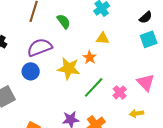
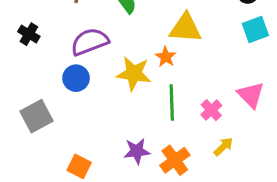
yellow triangle: (103, 38) -> (185, 28), size x1.6
green line: (94, 87) -> (172, 102), turned -45
yellow arrow: (137, 113) -> (223, 147), moved, turned 144

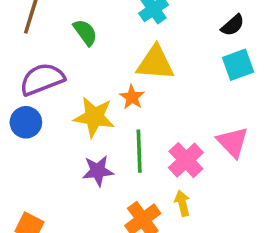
pink cross: (211, 110) -> (186, 160), size x1.4
yellow arrow: (223, 147) -> (182, 203), moved, turned -60
purple star: (137, 151) -> (98, 171), moved

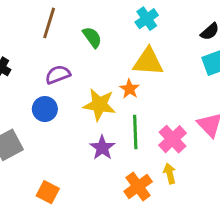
purple semicircle: (42, 79) -> (58, 75), size x0.7
purple star: (98, 171) -> (102, 148), turned -30

